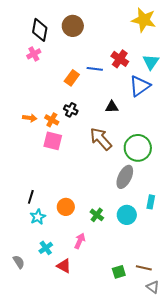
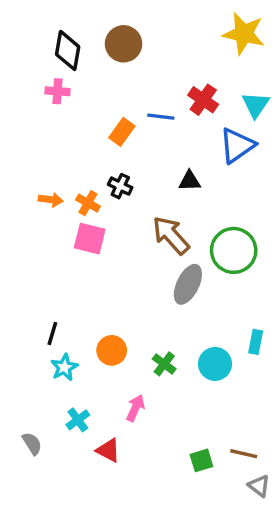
pink cross: (34, 54) -> (57, 91), turned 32
gray ellipse: (125, 177) -> (188, 284), moved

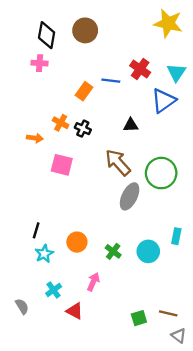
orange cross: (88, 203) -> (61, 123), moved

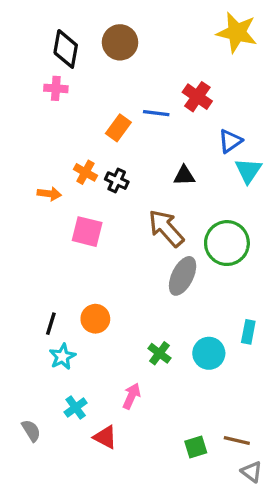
cyan triangle: (176, 72) -> (248, 171), moved
blue triangle: (163, 101) -> (230, 141), size x0.7
orange circle: (77, 242) -> (95, 319), moved

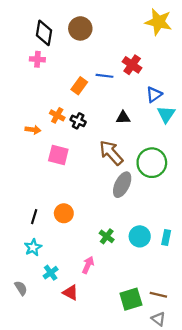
cyan rectangle: (248, 332) -> (166, 237), moved
cyan star: (62, 357) -> (33, 247), moved
green square: (196, 447) -> (131, 299), size x1.5
gray triangle: (252, 472) -> (158, 319), moved

